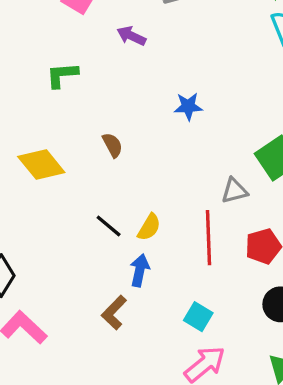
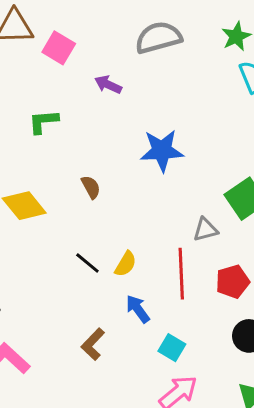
blue star: (188, 106) -> (162, 151), size x1.6
blue arrow: (140, 270) -> (138, 309), moved, turned -48

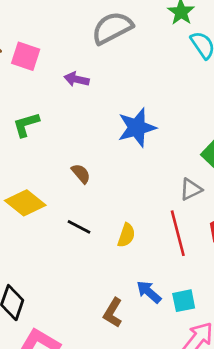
black line: (87, 263) -> (79, 227), moved
blue arrow: (138, 309) -> (149, 292), moved
cyan square: (172, 348) -> (184, 301), turned -30

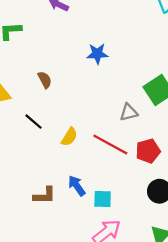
blue star: (137, 128) -> (97, 54), size x0.7
red line: (178, 233) -> (110, 145), turned -60
brown L-shape: (113, 313) -> (44, 195), turned -135

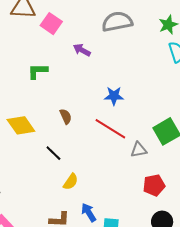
yellow semicircle: (69, 137) -> (71, 182), moved
red line: (110, 145) -> (110, 129), moved

